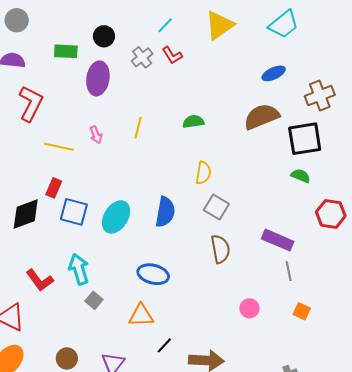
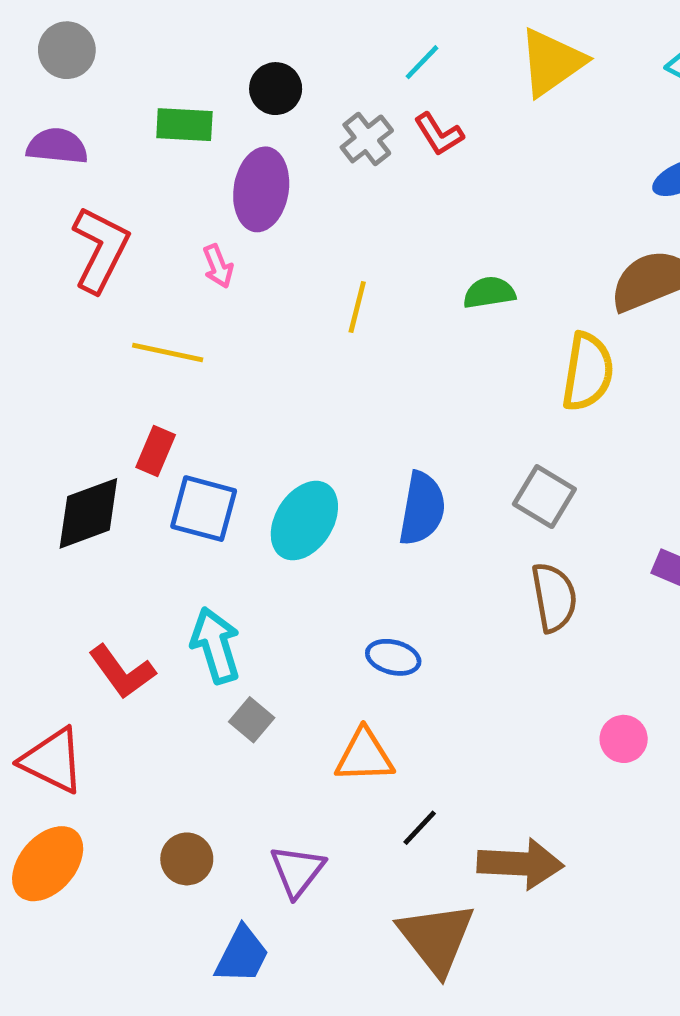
pink arrow: (96, 135) -> (218, 266), moved
yellow semicircle: (203, 173) -> (588, 372), moved, size x1.4
blue ellipse: (153, 274) -> (393, 657), size x0.7

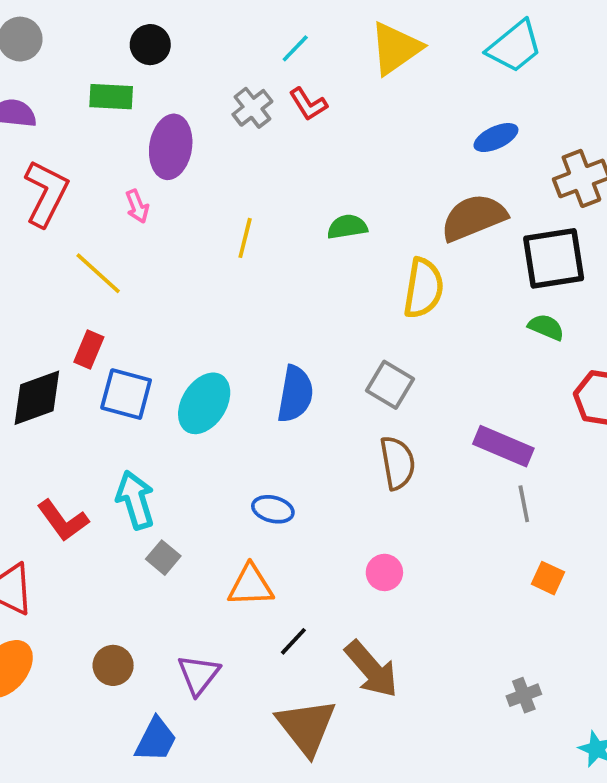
black circle: (276, 89) -> (150, 45), moved
yellow line: (168, 353) -> (98, 273), turned 30
pink circle: (624, 739) -> (384, 572), moved
brown arrow: (520, 864) -> (371, 669), turned 46

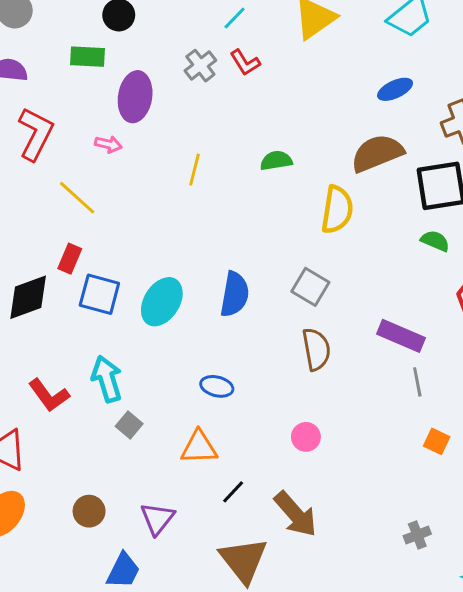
pink arrow: (137, 206) -> (108, 144), turned -55

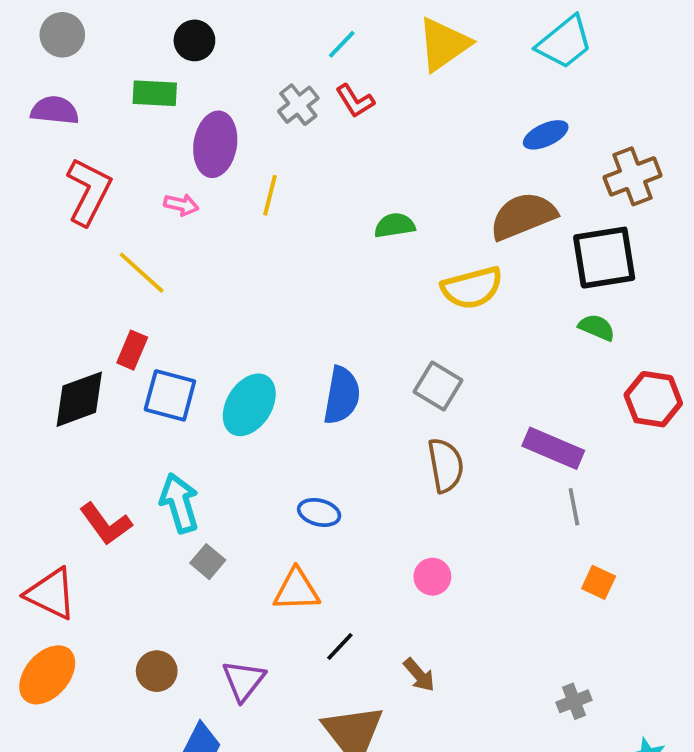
yellow line: (194, 170) -> (270, 195), moved
yellow semicircle: (337, 210) -> (472, 288), turned 66
brown arrow: (296, 514) -> (419, 675), size x0.6

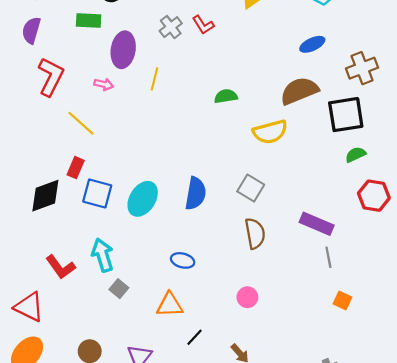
purple semicircle: (55, 110) -> (31, 30), turned -80
green semicircle: (597, 327) -> (356, 155), moved, turned -48

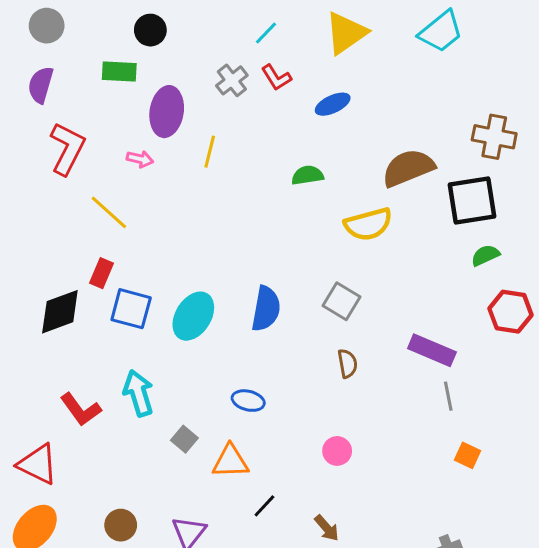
blue ellipse: (312, 44) -> (333, 104), moved
brown cross: (362, 68) -> (494, 137), turned 32
brown semicircle: (255, 233) -> (347, 364), size x0.7
gray square: (119, 289) -> (184, 439), moved

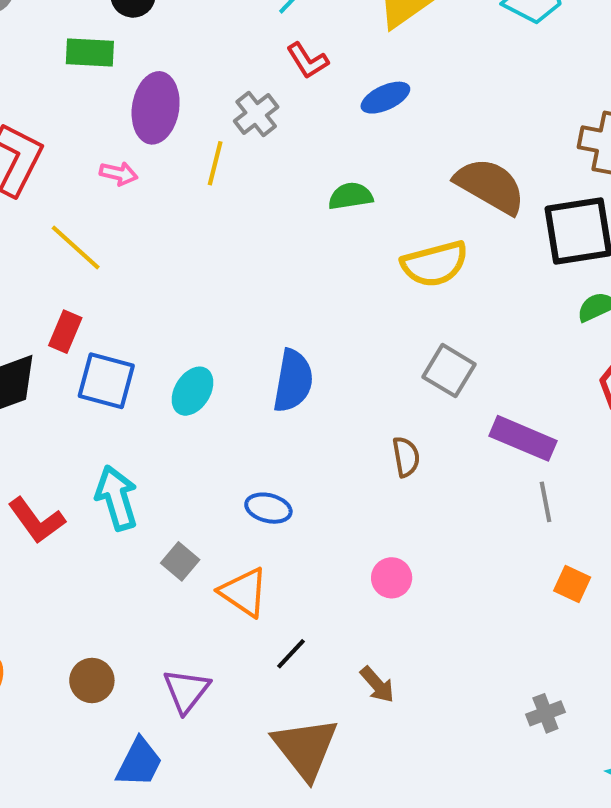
gray cross: (232, 80) -> (256, 114), moved
brown semicircle: (408, 168) -> (490, 186), turned 52
gray square: (342, 301) -> (449, 371), moved
cyan ellipse: (193, 316) -> (193, 391), size x0.7
orange triangle: (230, 461) -> (244, 592), turned 36

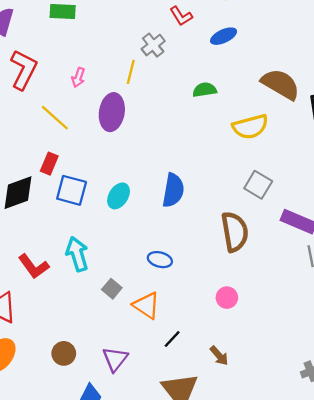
purple ellipse: (156, 108) -> (112, 112), moved
pink arrow: (119, 174) -> (78, 77), turned 96
brown semicircle: (406, 457) -> (235, 232), size x1.8

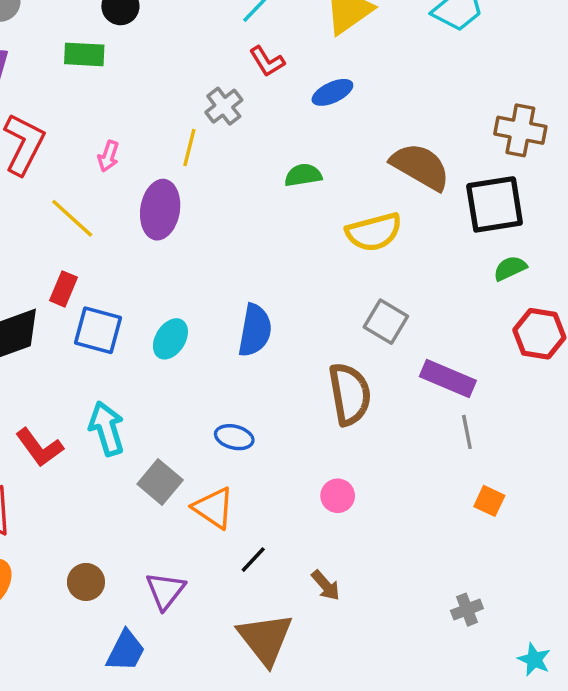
gray square: (112, 289) -> (160, 482), size x1.4

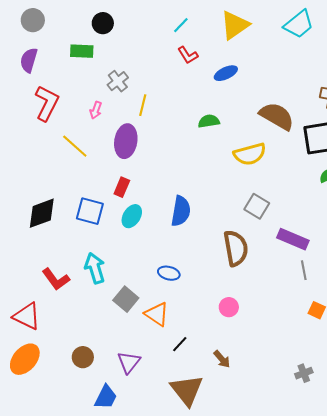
gray cross: (224, 106) -> (118, 81), moved
red rectangle: (64, 289) -> (122, 187), moved

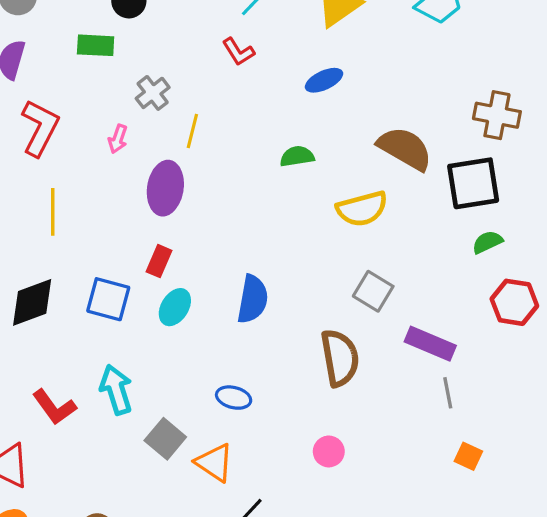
red L-shape: (188, 55) -> (238, 52), moved
yellow line: (75, 146) -> (53, 212), moved, turned 48

